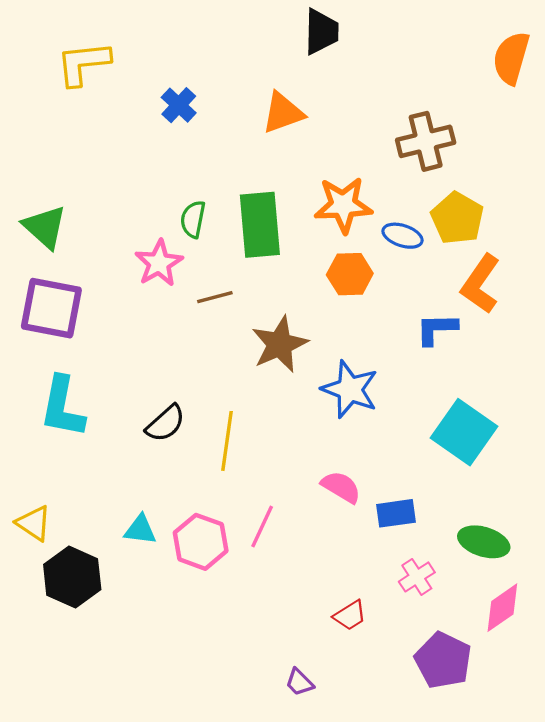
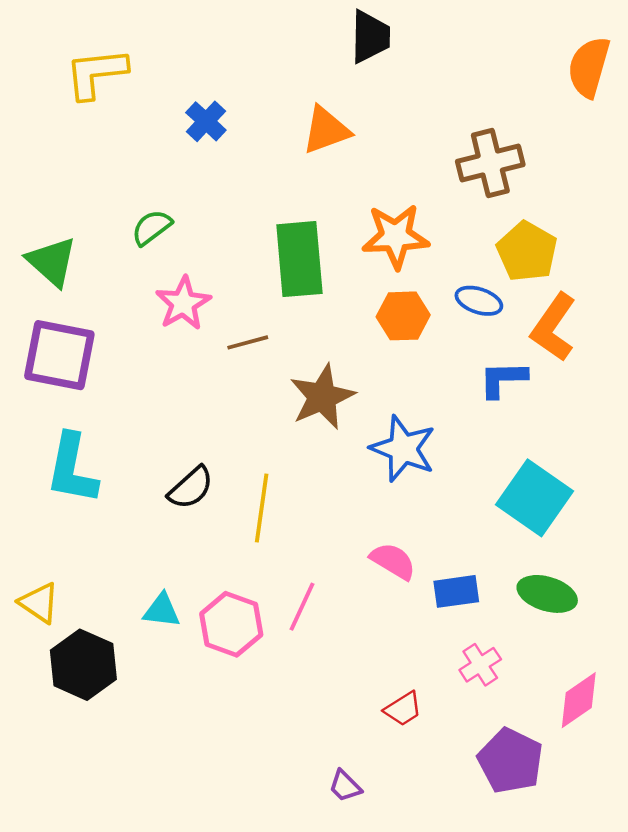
green semicircle: (193, 219) -> (152, 227), moved, turned 42
blue ellipse: (403, 236) -> (479, 301), moved
green ellipse: (484, 542) -> (547, 594), moved

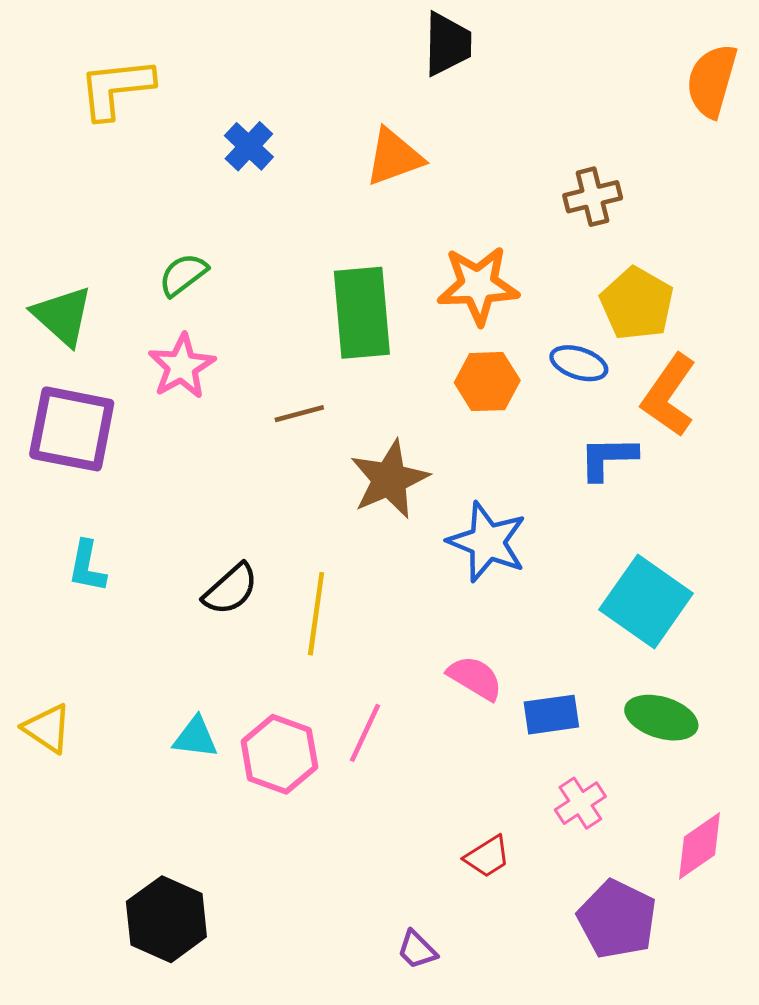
brown cross: (490, 163) -> (593, 197), size x0.7
pink star: (183, 303) -> (182, 366), moved
cyan L-shape: (72, 469) -> (87, 566), size x0.6
black hexagon: (83, 665) -> (166, 919), moved

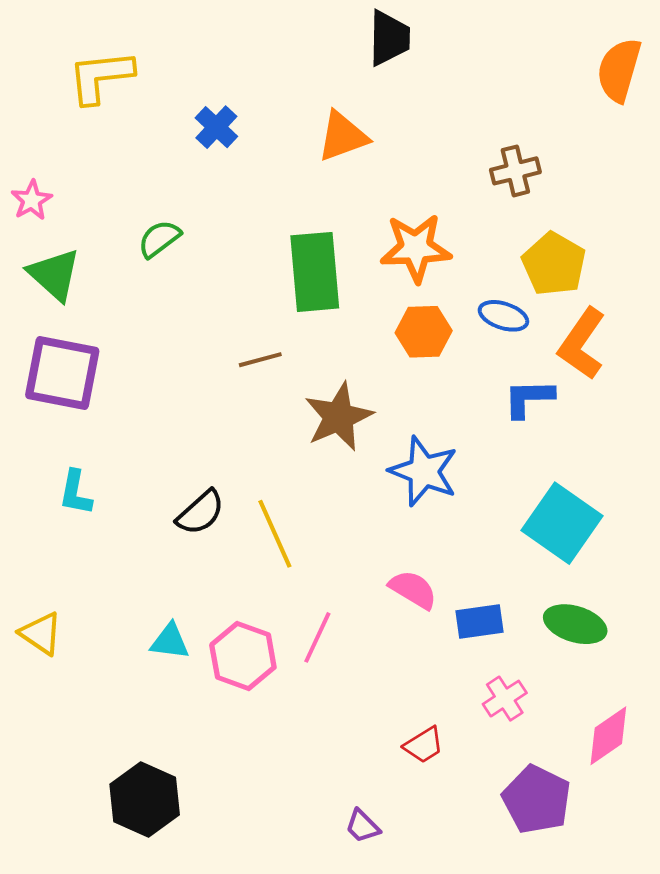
pink star: (182, 366) -> (32, 200), moved, size x0.7
yellow line: (316, 614) -> (275, 534), turned -32

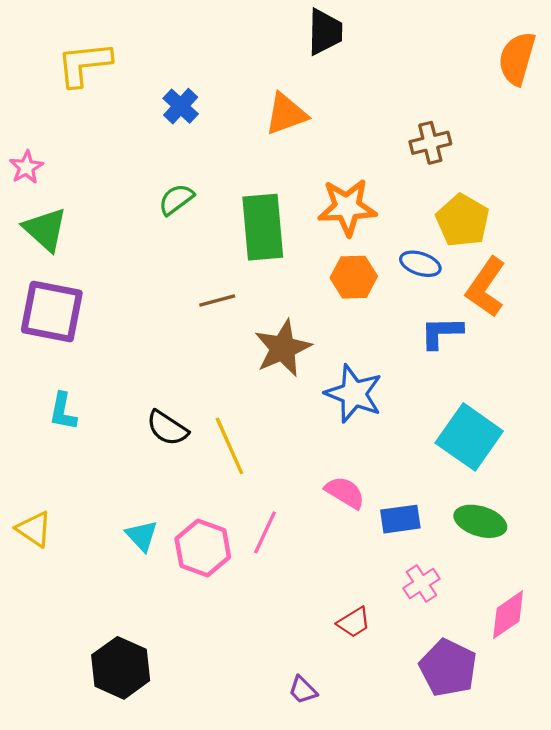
green semicircle: (159, 239) -> (176, 199), moved
black semicircle: (200, 512) -> (167, 428), turned 75
cyan triangle: (170, 641) -> (142, 536), turned 40

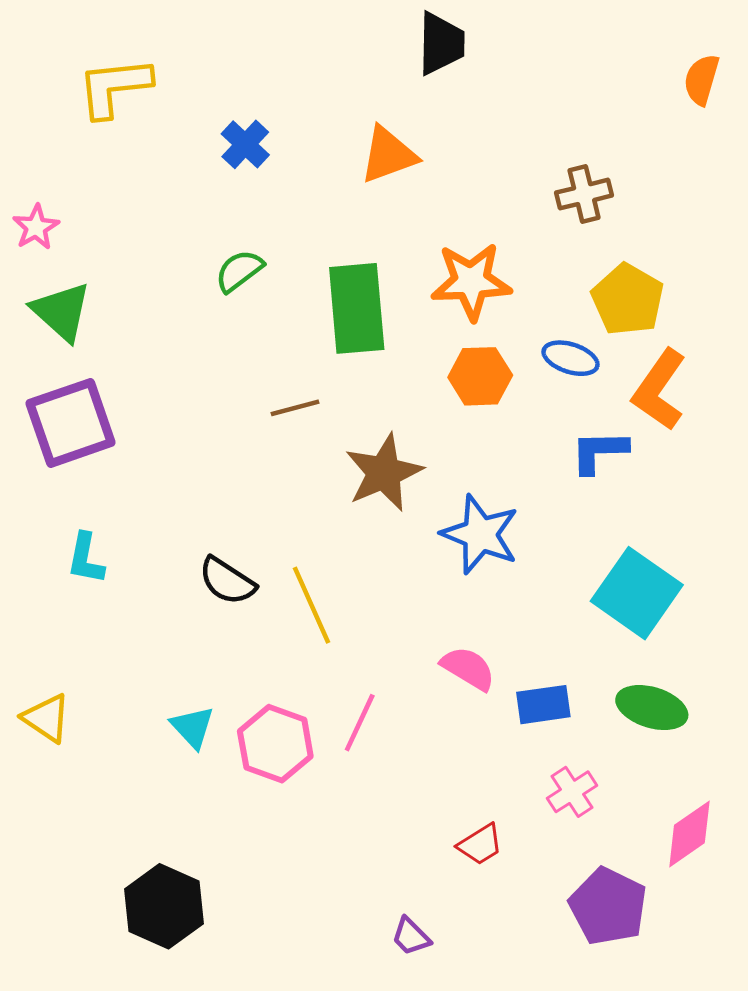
orange semicircle: (517, 58) -> (702, 80), size x0.7
purple square: (52, 312) -> (71, 423), turned -30

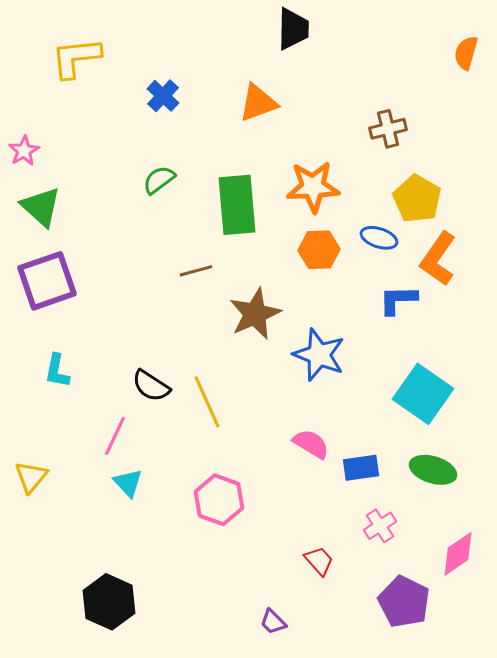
yellow triangle: (46, 718) -> (31, 477), turned 36
pink line: (360, 723) -> (115, 436), moved
pink hexagon: (275, 744) -> (219, 500), moved
red trapezoid: (480, 845) -> (319, 561), turned -100

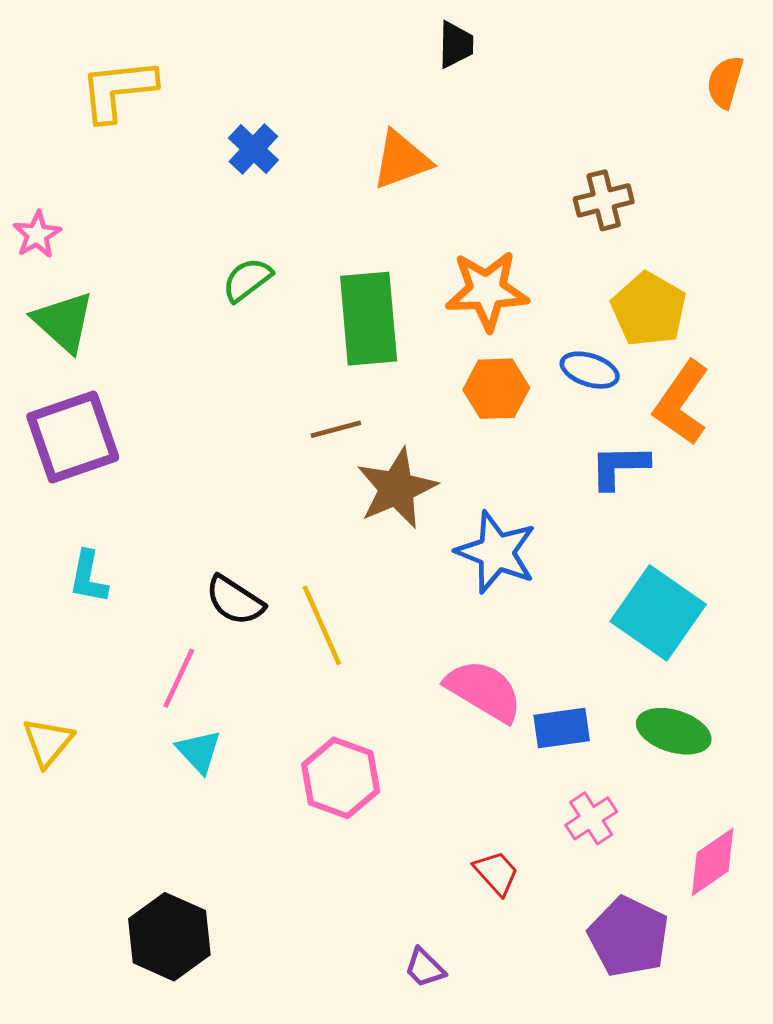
black trapezoid: (293, 29) -> (456, 45), size x0.7
brown line: (196, 271) -> (336, 429), moved
pink semicircle: (311, 444) -> (484, 691), size x1.4

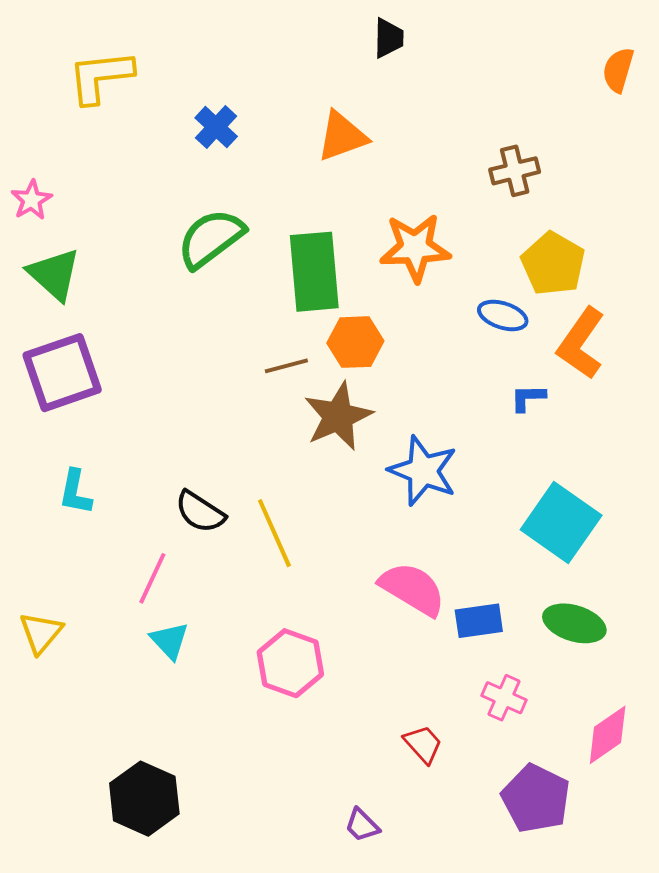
green semicircle: (247, 280) -> (211, 238), size x1.6
orange hexagon: (496, 389) -> (355, 342), moved
blue L-shape: (619, 467) -> (528, 398), size x0.7
pink cross: (591, 818) -> (504, 698), turned -33

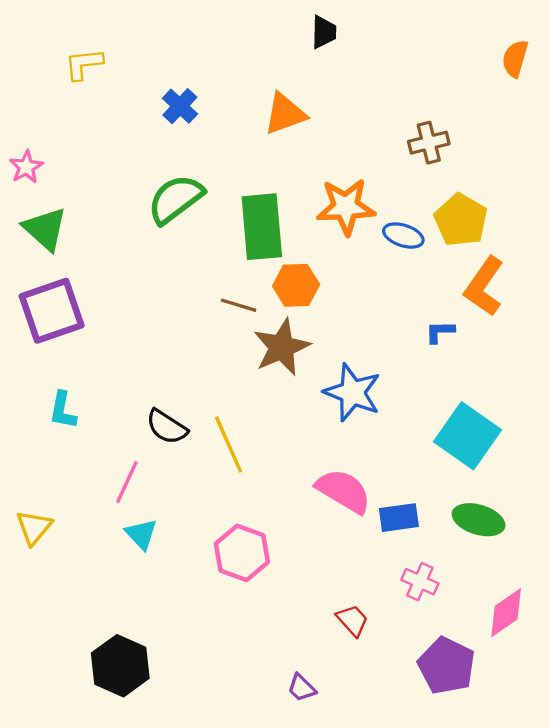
yellow L-shape: (101, 77) -> (84, 64), size x0.7
blue ellipse: (503, 315) -> (403, 236), moved
brown line: (286, 366) -> (239, 305), turned 32

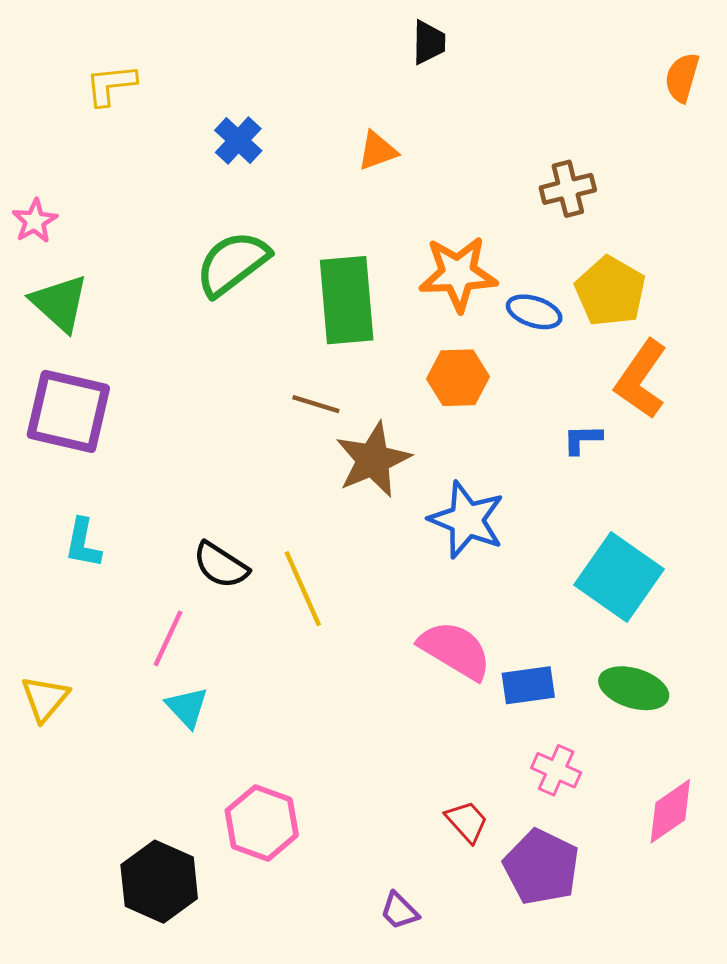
orange triangle: (285, 114) -> (377, 151), size x0.7
orange hexagon: (296, 285) -> (458, 378), moved
purple square: (52, 311) -> (68, 411), turned 32
pink hexagon: (242, 553) -> (262, 823), moved
purple pentagon: (446, 666) -> (541, 867), moved

